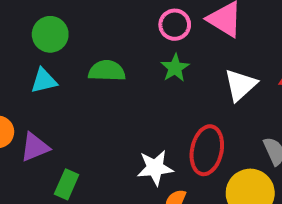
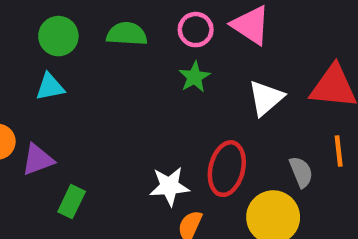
green semicircle: (107, 71) -> (127, 34), moved

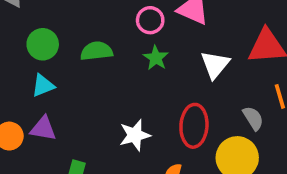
green semicircle: (127, 34) -> (97, 51), moved
purple triangle: (38, 160) -> (43, 129), moved, turned 40
white star: (169, 186) -> (135, 135), moved

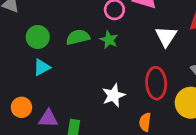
green star: (156, 58) -> (109, 40), moved
purple triangle: (43, 129) -> (48, 119), moved

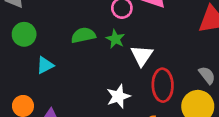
white triangle: (166, 36) -> (142, 56), moved
green circle: (38, 37) -> (24, 34), moved

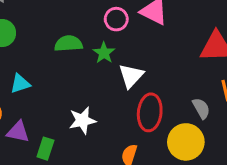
cyan triangle: (45, 65) -> (20, 84), moved
white star: (118, 96) -> (82, 120), moved

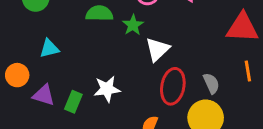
gray semicircle: (201, 108) -> (211, 83), moved
green rectangle: (45, 149) -> (73, 102), moved

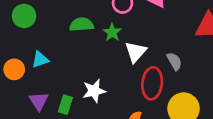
orange circle: (17, 75) -> (14, 69), moved
gray semicircle: (211, 83) -> (174, 61), moved
purple triangle: (44, 95) -> (39, 101), turned 45

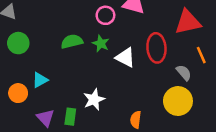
white triangle: (136, 52) -> (125, 57), turned -35
gray semicircle: (174, 61) -> (184, 73), moved
red ellipse: (152, 83) -> (156, 48), moved

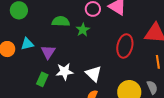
white triangle: (125, 57) -> (94, 74), moved
gray semicircle: (184, 73) -> (152, 87), moved
purple triangle: (45, 118) -> (48, 52), moved

